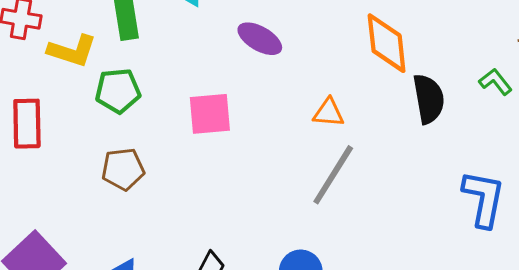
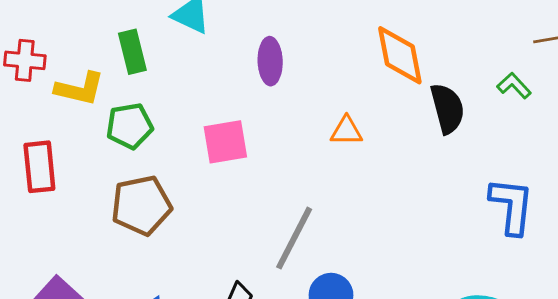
purple ellipse: (260, 39) -> (270, 61), turned 63
brown pentagon: (123, 169) -> (141, 205), size x1.4
gray line: (333, 175) -> (294, 238), moved

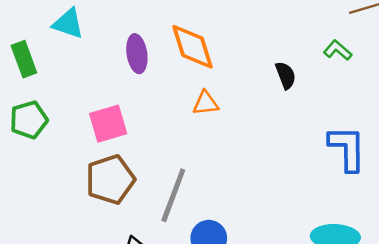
orange diamond: (400, 55) -> (193, 47), moved
black semicircle: (447, 109) -> (286, 75), size x0.7
brown pentagon: (141, 205) -> (110, 179), moved

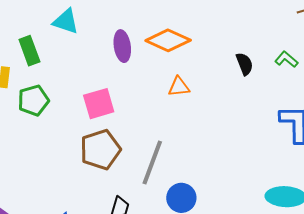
orange diamond: (193, 47) -> (168, 40), turned -48
green L-shape: (338, 50) -> (286, 59), moved

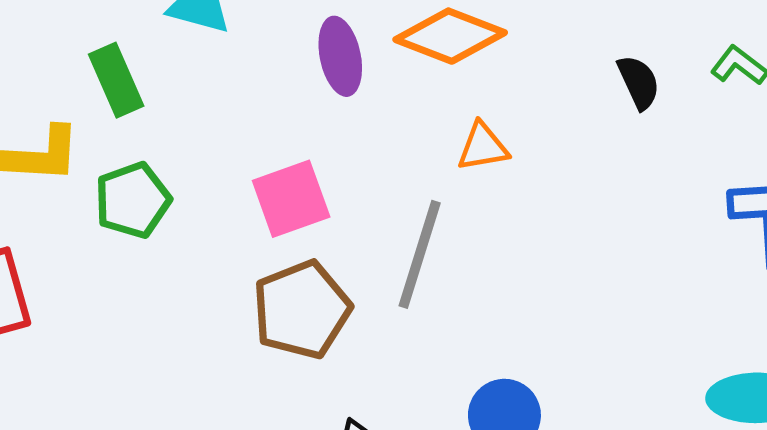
gray line: (152, 163) -> (420, 254), moved

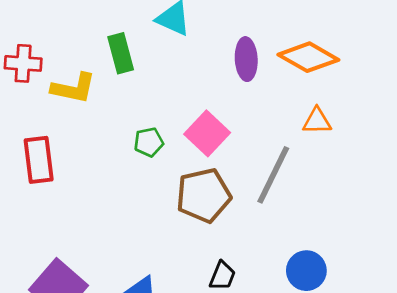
pink square: (291, 199) -> (207, 133), turned -36
green pentagon: (133, 200) -> (149, 142), moved, size x0.7

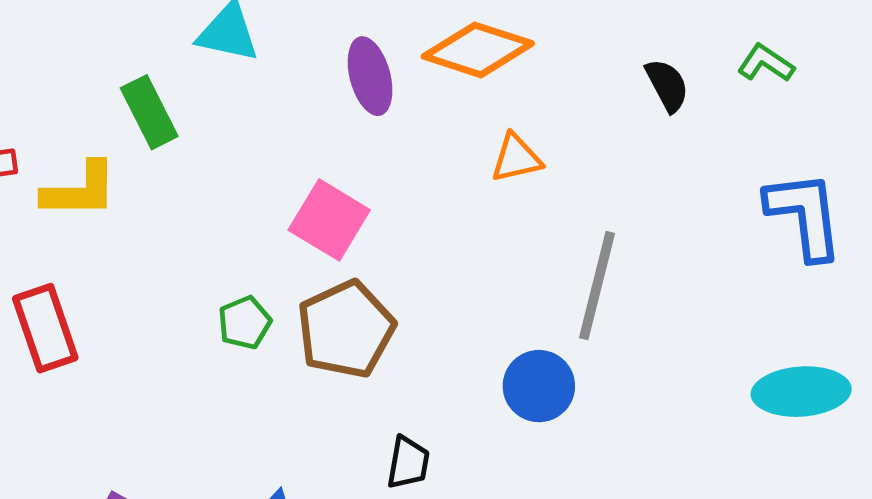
green pentagon: (149, 142) -> (245, 323), moved
gray line: (273, 175) -> (597, 286), moved
blue circle: (306, 271) -> (539, 386), moved

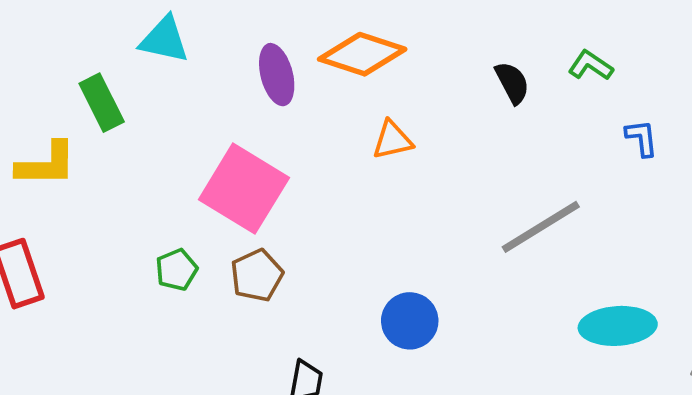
blue L-shape: (805, 215) -> (642, 138), moved, size x0.5
pink square: (329, 220) -> (244, 189), size x1.4
gray line: (597, 286) -> (541, 227), moved, turned 44
brown pentagon: (346, 329) -> (257, 275), size x0.7

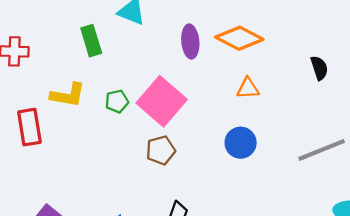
yellow L-shape: (46, 164) -> (68, 95), moved
green pentagon: (177, 270) -> (117, 101), moved
blue circle: (410, 321) -> (241, 143), moved

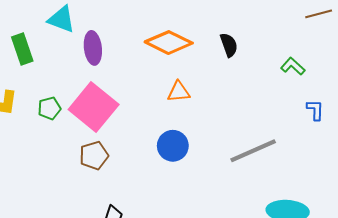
purple ellipse: (190, 42) -> (93, 48), moved
black semicircle: (319, 68) -> (229, 45), moved

